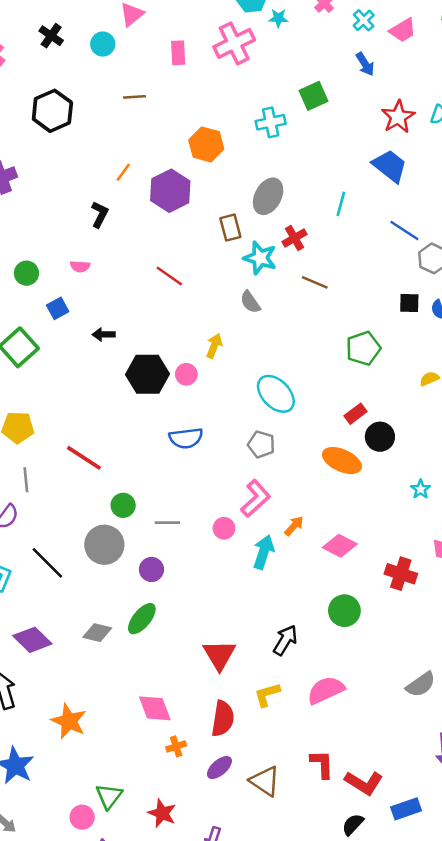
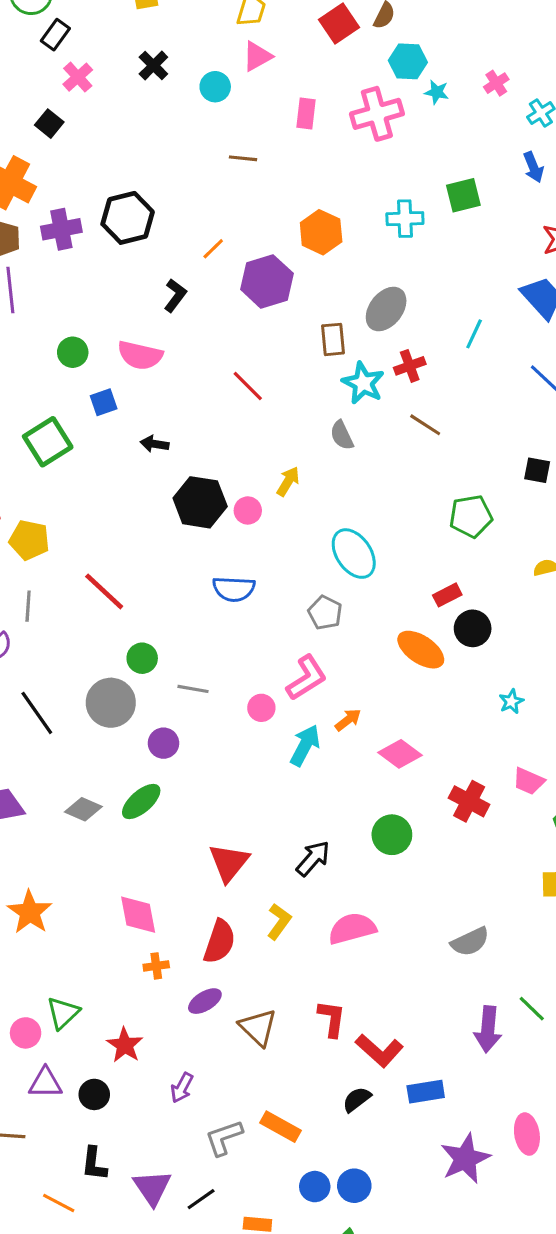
black hexagon: (52, 111) -> (128, 218), moved
pink semicircle: (80, 266) -> (140, 355), size x1.8
yellow L-shape: (267, 695) -> (279, 922), turned 132

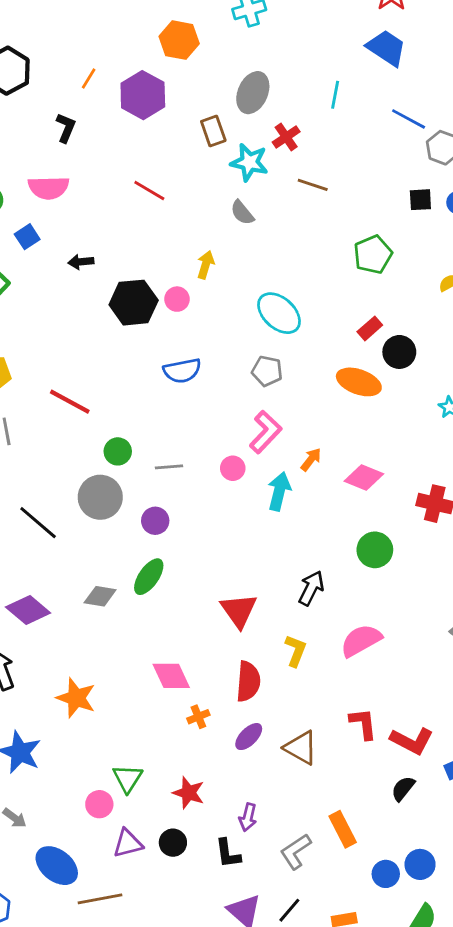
orange rectangle: (281, 1127) -> (343, 829), turned 48
black L-shape: (94, 1164) -> (228, 853), moved

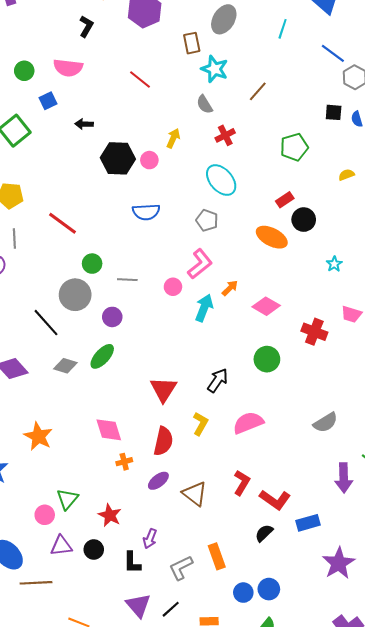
red cross: (286, 137) -> (225, 135), moved
brown line: (313, 185) -> (258, 91), turned -75
black line: (38, 523) -> (46, 323), moved
red L-shape: (363, 724) -> (242, 483), turned 30

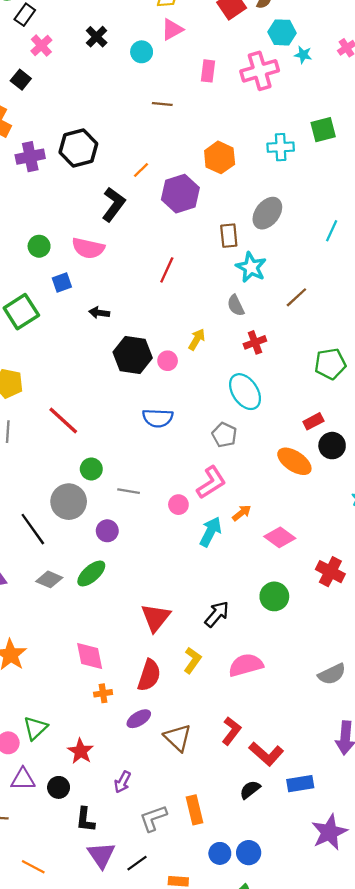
black L-shape: (86, 26) -> (113, 204), size x1.4
red line: (140, 80) -> (167, 270), turned 70
black L-shape: (132, 563) -> (85, 820), moved

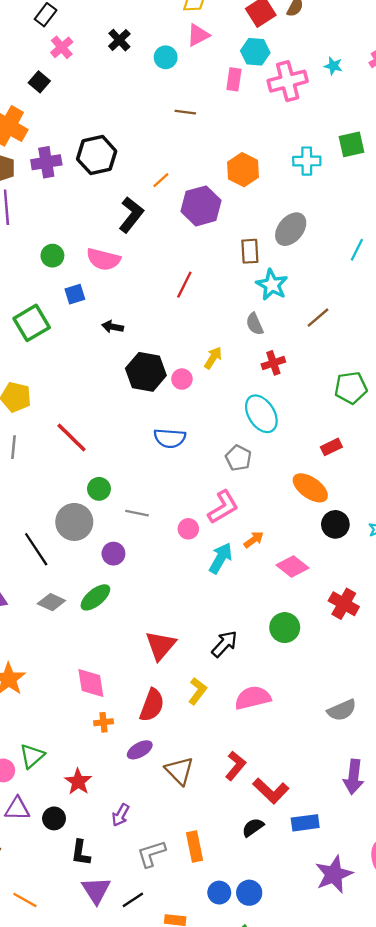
cyan hexagon: (282, 32) -> (255, 52), moved
black circle: (332, 446) -> (335, 524), moved

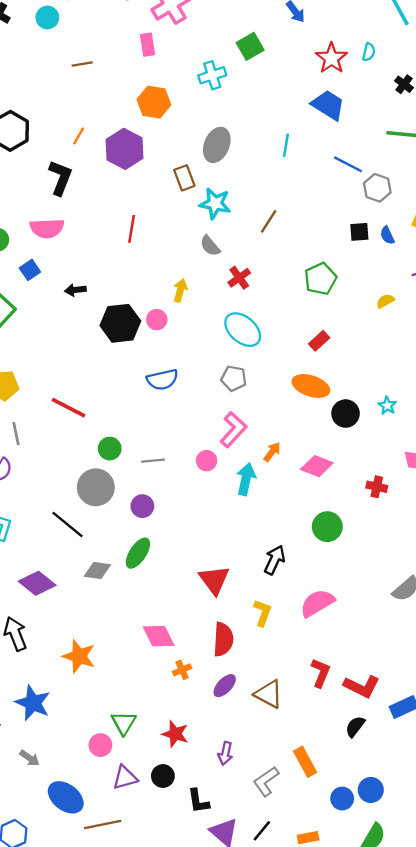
pink rectangle: (234, 79) -> (147, 45), moved
red cross: (344, 604) -> (377, 487), size x0.7

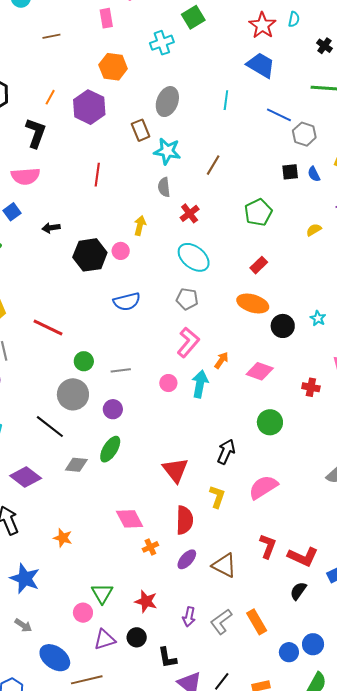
gray semicircle: (210, 246) -> (164, 187), turned 36
pink circle: (207, 461) -> (168, 383), moved
orange star: (79, 656) -> (63, 538), size x0.7
gray L-shape: (266, 781) -> (221, 622), moved

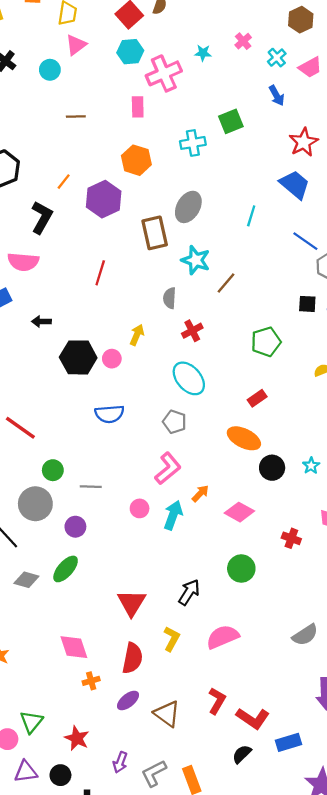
brown rectangle: (141, 130) -> (155, 233), size x1.4
cyan star: (167, 151) -> (196, 260), moved

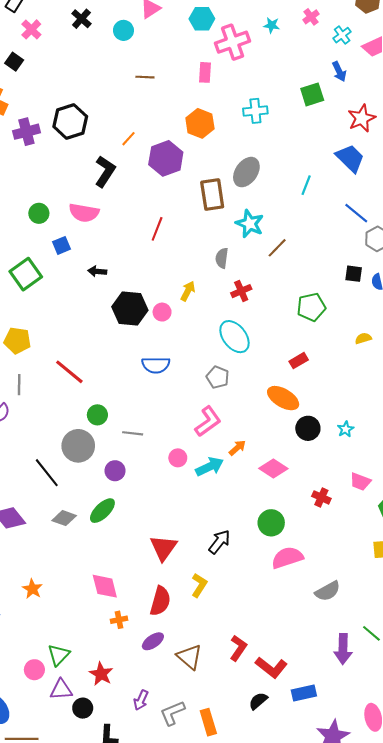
green square: (231, 121) -> (312, 94), moved
cyan arrow: (173, 515) -> (210, 467), turned 40
pink semicircle: (223, 637) -> (287, 558), moved
purple triangle: (26, 772) -> (61, 690), moved

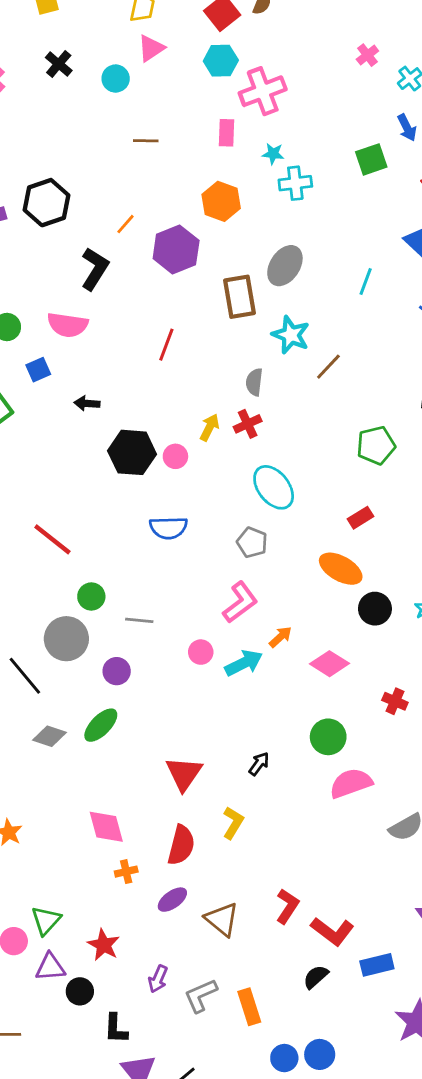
cyan star: (272, 25) -> (273, 154), moved
red cross: (241, 291) -> (248, 424), moved
black arrow: (219, 542) -> (259, 764), size x0.7

